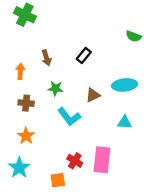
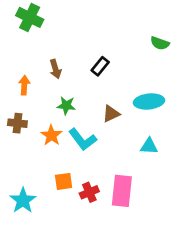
brown cross: (26, 103) -> (17, 123), moved
orange star: (26, 136) -> (51, 135), moved
red cross: (75, 161) -> (89, 192), turned 35
orange square: (58, 180) -> (64, 181), moved

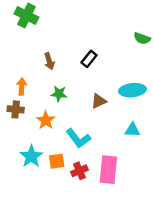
orange arrow: (24, 85) -> (22, 87), moved
cyan L-shape: (83, 139) -> (78, 138), moved
cyan star: (23, 200) -> (31, 156), moved

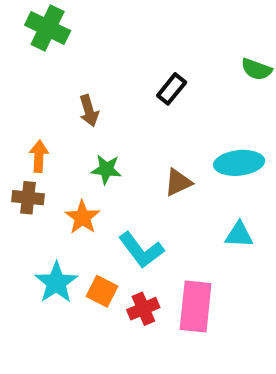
black rectangle: (89, 59) -> (172, 89), moved
orange square: (57, 161) -> (102, 291), turned 35

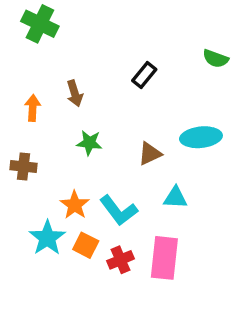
orange arrow: (39, 156) -> (33, 108), moved
orange star: (82, 217) -> (75, 205), moved
cyan triangle: (239, 235) -> (175, 198), moved

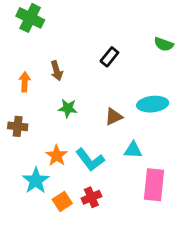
orange square: (86, 245) -> (62, 201), moved, turned 30
pink rectangle: (164, 258) -> (154, 185), moved

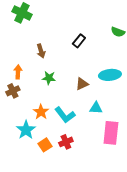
orange arrow: (25, 82) -> (18, 72), moved
brown cross: (18, 126) -> (13, 91), turned -32

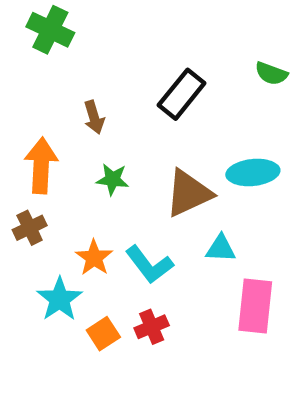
black rectangle: (79, 41) -> (182, 94), size x1.5
orange arrow: (18, 72) -> (41, 166), size x1.6
brown triangle: (82, 84) -> (188, 193), size x1.6
brown cross: (13, 91) -> (30, 228), moved

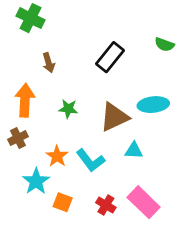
brown arrow: (94, 117) -> (49, 63), moved
pink rectangle: (255, 306) -> (144, 202), moved, turned -52
red cross: (152, 327) -> (106, 205), moved, turned -36
orange square: (103, 334) -> (63, 202), turned -36

